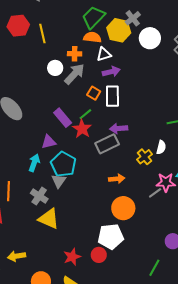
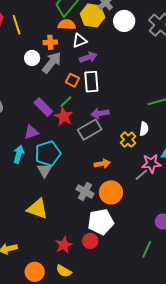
cyan pentagon: (63, 164) -> (48, 153), turned 30
gray cross: (39, 196) -> (85, 191), moved

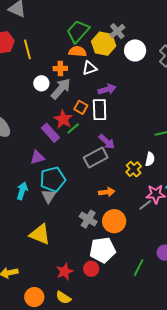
purple arrow: (88, 57) -> (107, 89), moved
purple arrow: (100, 113) -> (107, 142), turned -132
red star: (64, 117) -> (63, 119), moved
cyan arrow: (19, 154) -> (22, 191), moved
green line: (147, 249) -> (139, 268), moved

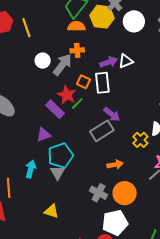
white triangle: (90, 68) -> (126, 61), moved
orange cross: (60, 69) -> (77, 50), moved
yellow triangle: (40, 234) -> (51, 211), size x0.7

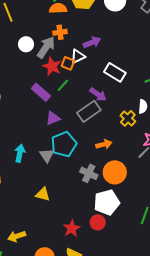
white triangle: (126, 61) -> (78, 56), moved
white rectangle: (102, 83) -> (115, 72), moved, turned -50
red star: (67, 95) -> (52, 66), moved
purple triangle: (44, 135) -> (53, 118), moved
cyan pentagon: (60, 156) -> (64, 144), moved

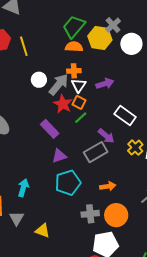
white triangle: (78, 56) -> (79, 85), moved, turned -35
green line: (63, 85) -> (81, 118), moved
yellow cross: (128, 118) -> (135, 148), moved
gray triangle: (47, 155) -> (17, 218), moved
gray cross: (89, 173) -> (90, 214), turned -36

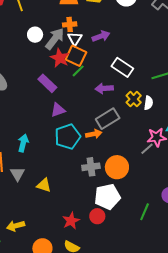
orange square: (79, 102) -> (76, 56), size x1.5
purple arrow: (106, 136) -> (104, 88), turned 138
gray rectangle: (96, 152) -> (108, 119), moved
orange arrow: (108, 186) -> (94, 134), moved

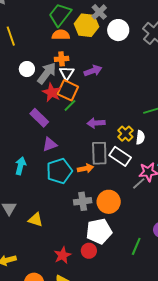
white rectangle: (122, 67) -> (120, 156), moved
gray rectangle: (108, 119) -> (99, 153), turned -60
cyan arrow: (23, 143) -> (21, 166), moved

